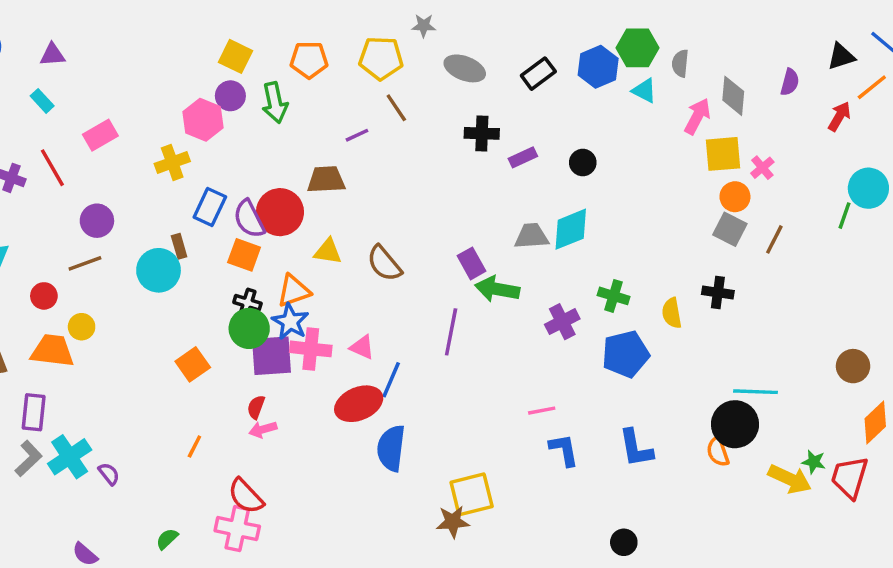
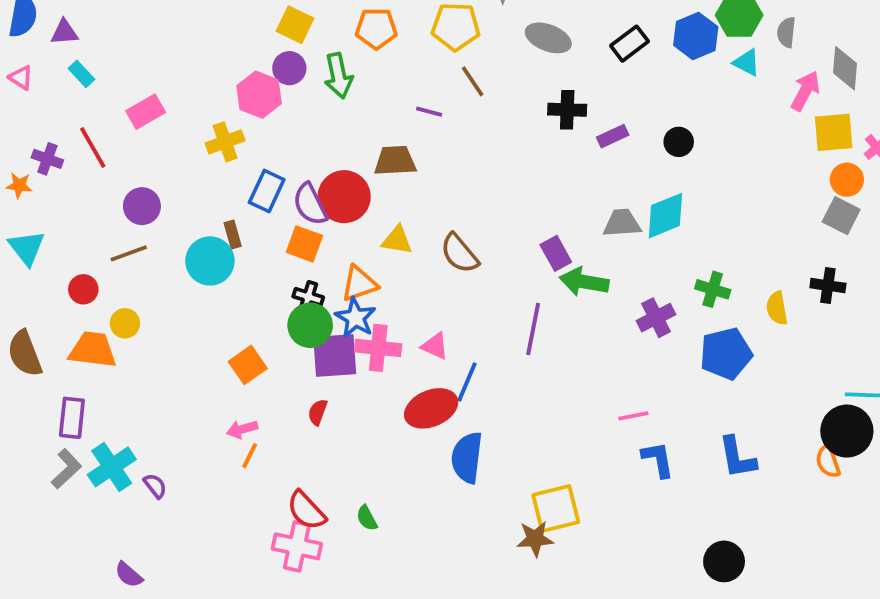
purple triangle: (52, 55) -> (64, 32), moved
purple line: (357, 135) -> (429, 112), turned 40
pink arrow: (263, 429) -> (242, 429), moved
green semicircle: (167, 539) -> (367, 518), moved, turned -75
black circle: (624, 542) -> (724, 561), size x1.4

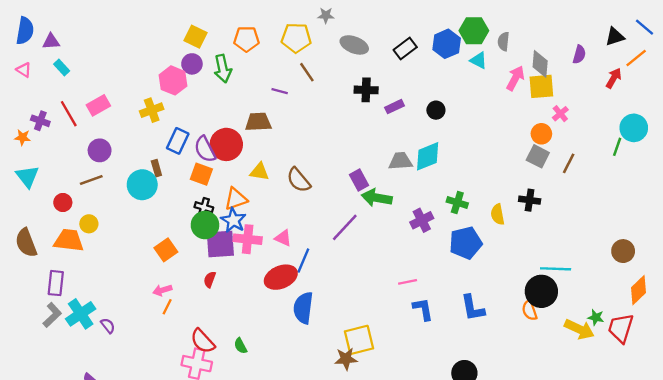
pink rectangle: (146, 112) -> (98, 105), moved
yellow square: (834, 132) -> (541, 86), moved
purple line: (533, 329) -> (345, 227), turned 32

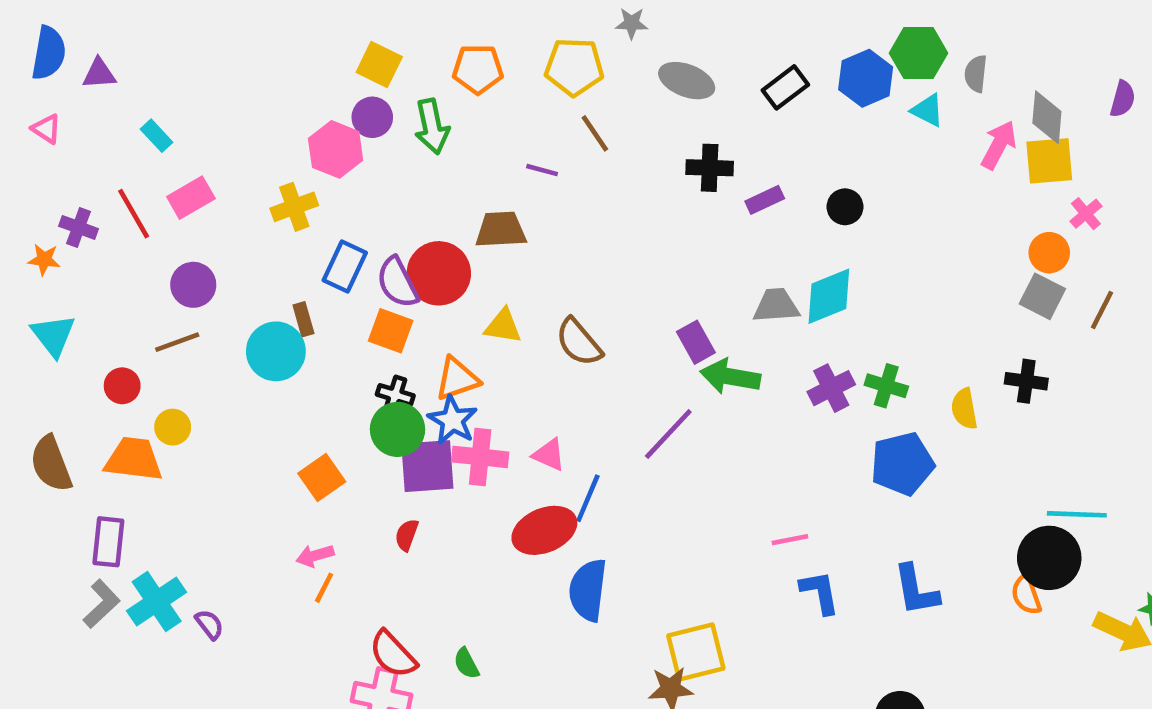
cyan rectangle: (62, 67) -> (157, 136), moved
purple cross: (422, 220) -> (831, 388), moved

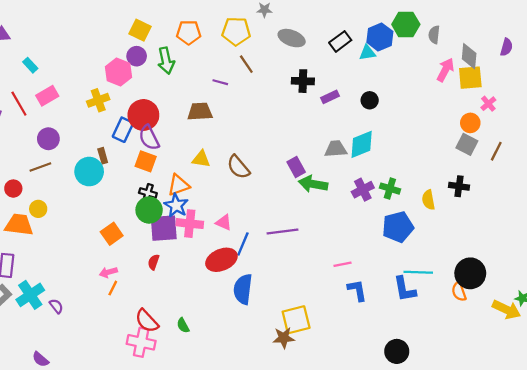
cyan triangle: (928, 110) -> (367, 53), moved, turned -36
red circle: (439, 273) -> (143, 115), moved
purple line: (668, 434) -> (283, 231), moved, turned 40
cyan line: (1077, 514) -> (418, 272), moved

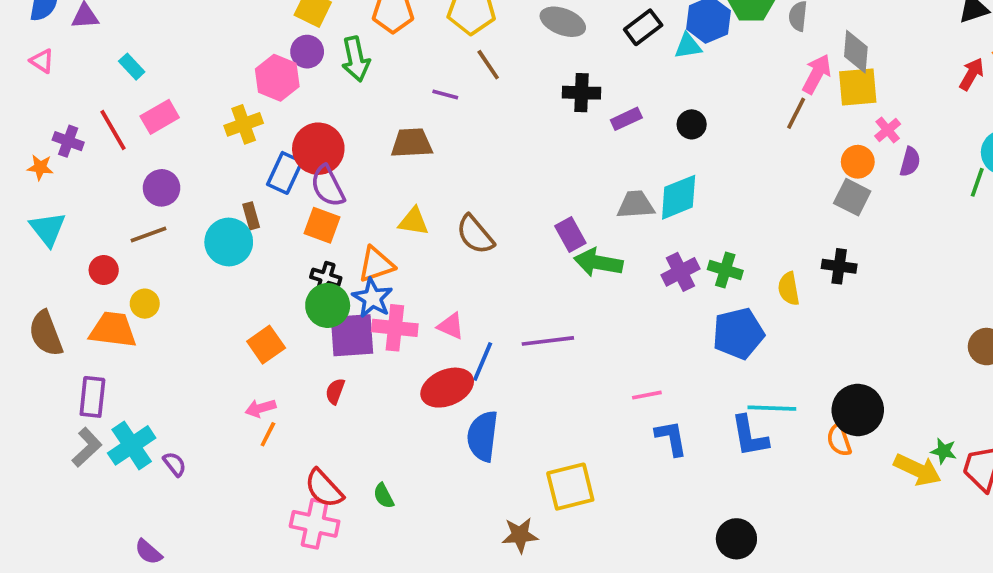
purple semicircle: (506, 47) -> (910, 162), moved
brown line: (496, 151) -> (796, 113), moved
brown star: (284, 338) -> (520, 535), moved

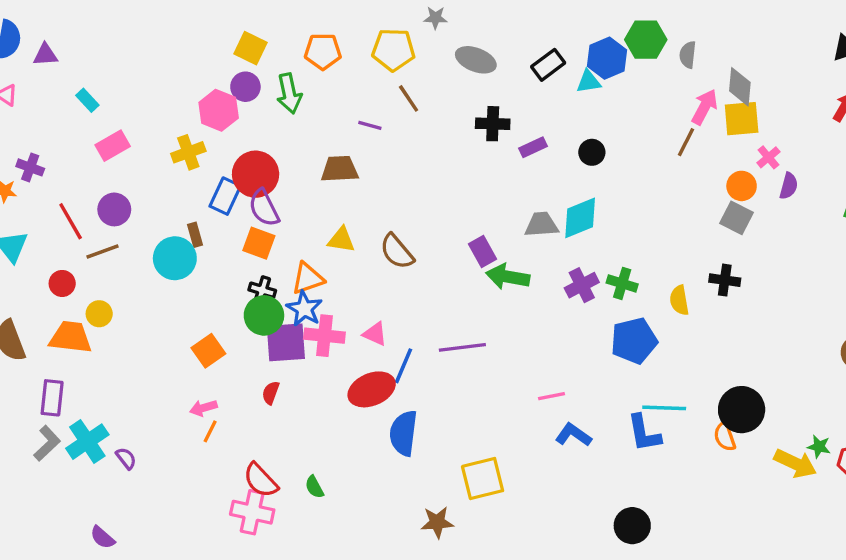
red line: (113, 130) -> (71, 221), moved
blue L-shape: (671, 438) -> (573, 435), turned -45

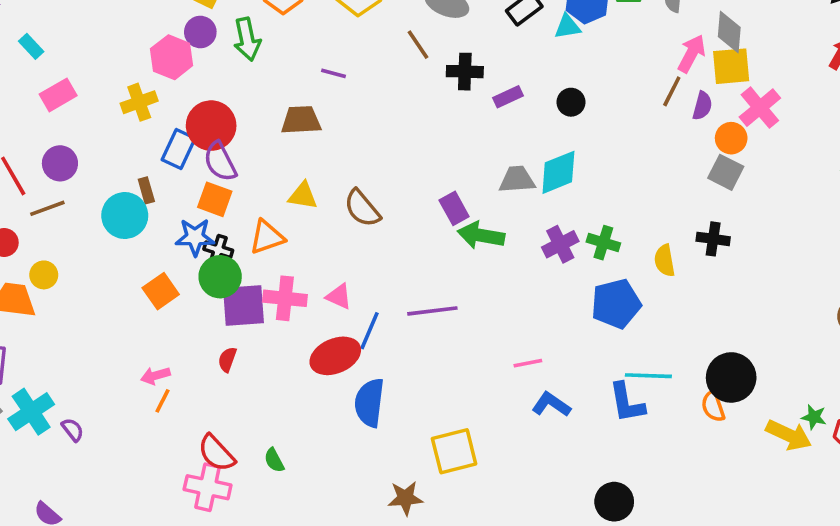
brown line: (409, 98) -> (418, 45), moved
pink cross: (768, 157) -> (760, 108), size x1.6
purple semicircle: (789, 186) -> (702, 106), moved
blue star: (304, 309) -> (195, 237), moved, turned -30
orange square: (208, 351) -> (161, 291), moved

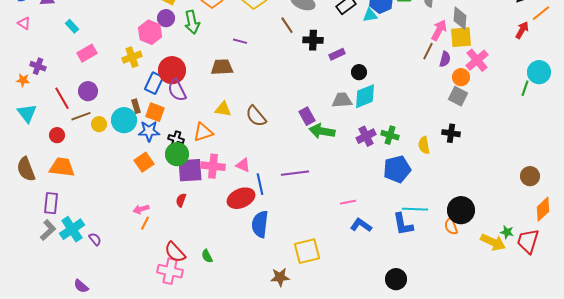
black circle: (571, 102) -> (359, 72), moved
orange square: (215, 199) -> (155, 112), moved
blue star: (195, 237) -> (149, 131), moved
yellow circle: (44, 275) -> (99, 124), moved
blue line: (369, 331) -> (260, 184), turned -35

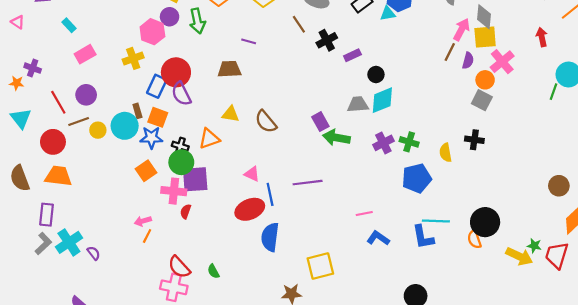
red arrow: (522, 30) -> (542, 37), moved, turned -42
black cross: (313, 40) -> (327, 40), turned -30
red circle: (57, 135) -> (53, 142), size x1.5
pink cross: (213, 166) -> (174, 191), moved

